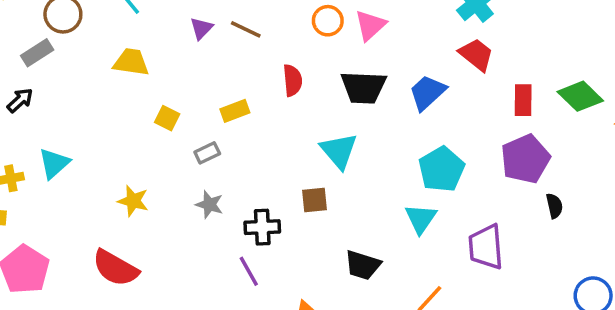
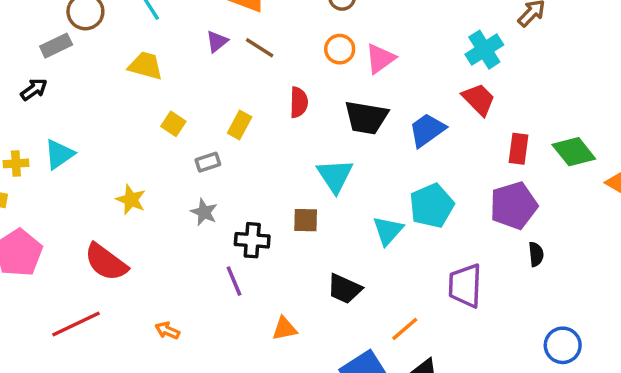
yellow rectangle: (235, 111) -> (240, 125), turned -48
cyan triangle: (421, 219) -> (388, 231), moved

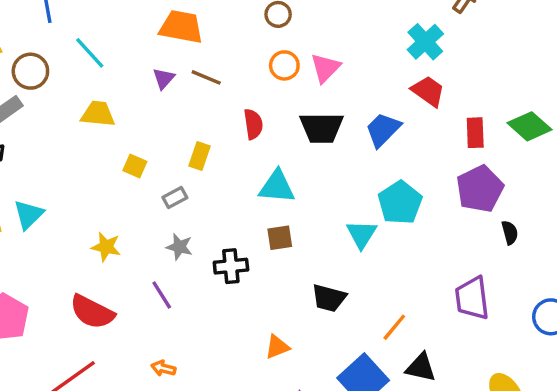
cyan triangle: (335, 176) -> (277, 187), moved, turned -42
purple line: (234, 281) -> (162, 295), moved
purple trapezoid: (465, 286) -> (472, 298), moved

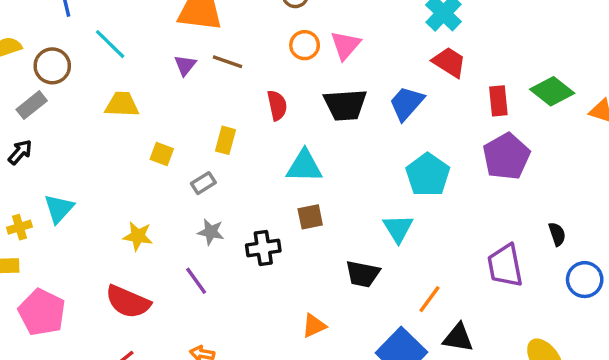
black semicircle: (510, 233) -> (557, 234), moved
cyan triangle: (362, 234) -> (398, 228), moved

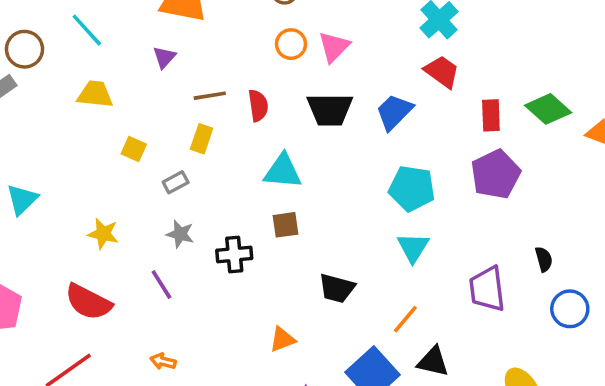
brown line: (228, 62) -> (210, 96), moved, turned -32
cyan pentagon: (428, 175) -> (412, 188), turned -30
cyan triangle: (398, 228) -> (413, 247), moved

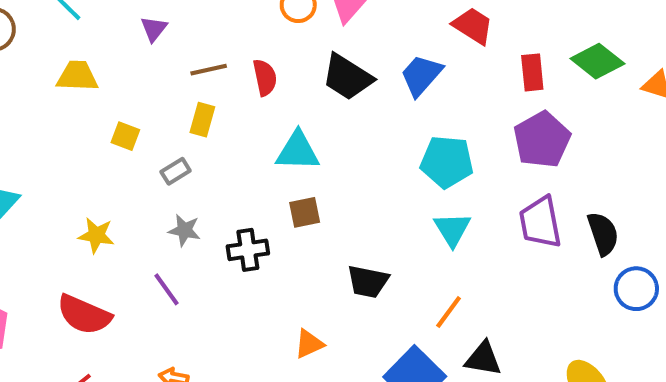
black trapezoid: (330, 109) -> (347, 77), turned 36
black semicircle: (544, 259) -> (603, 234), size x1.5
purple trapezoid: (487, 289) -> (540, 222), moved

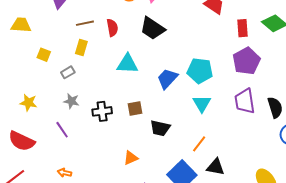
blue trapezoid: (421, 75) -> (167, 79), moved
brown square: (305, 212) -> (135, 109), moved

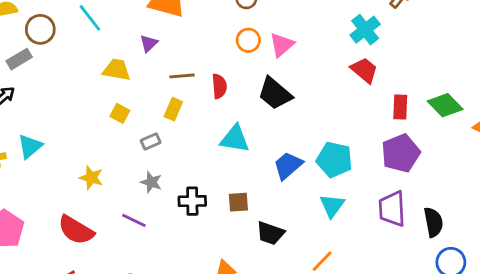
yellow trapezoid: (21, 25) -> (117, 70), moved
purple line: (62, 130) -> (134, 220), turned -36

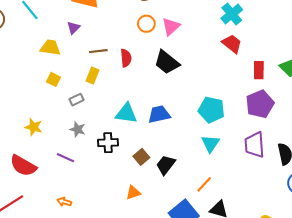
cyan triangle: (235, 139) -> (126, 113), moved
blue trapezoid: (288, 166) -> (159, 114), moved, turned 30
brown square: (238, 202) -> (141, 157), moved, turned -35
black trapezoid: (270, 233) -> (166, 165), turned 110

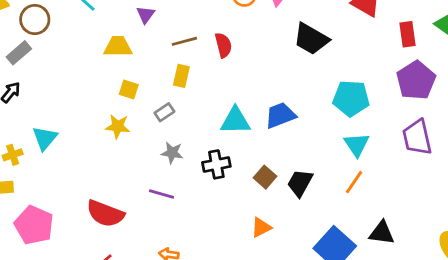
black trapezoid: (167, 62) -> (311, 39), moved
yellow star: (34, 127) -> (118, 126), moved
orange line: (204, 184) -> (354, 182), moved

